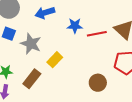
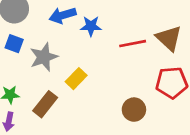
blue star: (75, 26) -> (91, 26), moved
gray star: (31, 44) -> (44, 57), turned 30

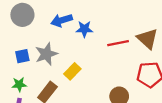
blue square: (14, 44) -> (22, 56), moved, turned -32

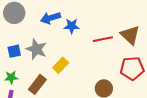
gray star: (46, 54) -> (36, 49), turned -30

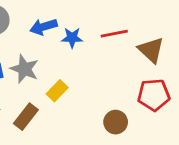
red line: (103, 39) -> (114, 34), moved

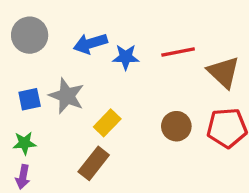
brown rectangle: (26, 117) -> (94, 163), moved
brown circle: (116, 122) -> (176, 126), moved

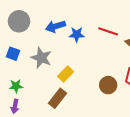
red line: (178, 52) -> (108, 31), turned 30
blue square: (30, 99) -> (13, 54), moved, turned 32
brown circle: (176, 126) -> (108, 85), moved

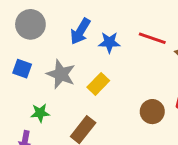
blue arrow: (55, 26) -> (80, 31), turned -42
yellow rectangle: (66, 74) -> (98, 84), moved
green star: (16, 86) -> (40, 113), moved

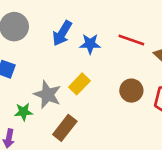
gray star: (61, 74) -> (47, 95), moved
brown circle: (152, 112) -> (131, 91), moved

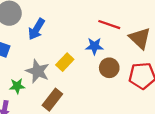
blue arrow: (62, 33) -> (36, 29), moved
blue star: (90, 44) -> (94, 46), moved

